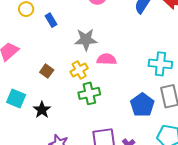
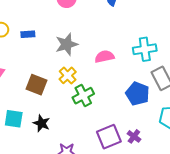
blue rectangle: (51, 20) -> (28, 34), turned -48
pink semicircle: (107, 59) -> (104, 57), moved
brown square: (47, 71) -> (36, 85), size x1.5

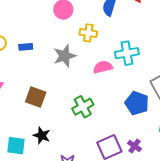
cyan cross: (145, 49) -> (127, 53), moved
yellow cross: (68, 75) -> (88, 33), moved, turned -36
cyan square: (14, 119) -> (16, 146), moved

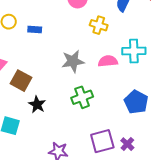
gray star: (65, 56) -> (73, 61), moved
brown square: (36, 97) -> (21, 81), moved
black star: (42, 135) -> (37, 105), moved

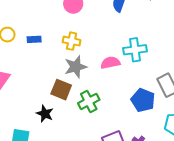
yellow cross: (99, 25) -> (72, 41), moved
brown square: (21, 81) -> (61, 90), moved

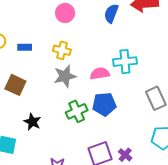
brown square: (61, 90) -> (15, 85), moved
blue pentagon: (143, 100) -> (104, 104), moved, turned -30

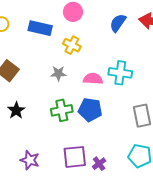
blue rectangle: (25, 47) -> (40, 28), moved, size x1.6
yellow cross: (62, 50) -> (72, 45), moved
gray star: (65, 76) -> (58, 73), size x0.7

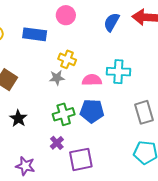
yellow cross: (72, 45) -> (67, 59), moved
purple star: (30, 160) -> (25, 166), moved
purple cross: (99, 164) -> (57, 143), moved

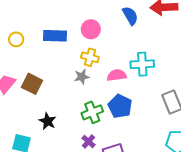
pink circle: (66, 15) -> (91, 29), moved
blue semicircle: (112, 22) -> (130, 16), turned 126
blue pentagon: (92, 111) -> (120, 106), turned 30

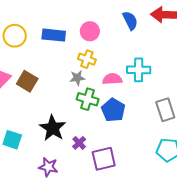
yellow circle: (16, 39) -> (15, 36), size x1.5
green cross: (92, 112) -> (88, 99), moved, turned 35
black star: (48, 121) -> (53, 128), moved, size x1.5

